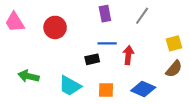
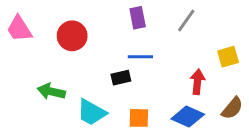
red arrow: (128, 55) -> (197, 82), moved
brown semicircle: (174, 69) -> (232, 108), moved
green arrow: (29, 76) -> (51, 92), moved

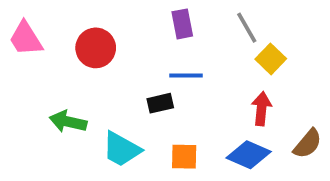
gray line: (186, 20) -> (247, 28), turned -65
yellow square: (228, 57) -> (271, 59), moved, turned -30

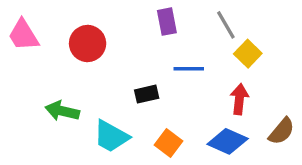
blue line: (186, 76) -> (189, 69), moved
orange square: (184, 157) -> (169, 143), turned 36

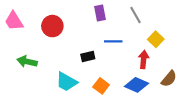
yellow square: (248, 54) -> (156, 39), moved
green arrow: (62, 111) -> (27, 62), moved

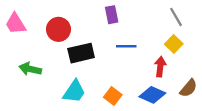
gray line: (135, 15) -> (176, 17), moved
black rectangle: (88, 56) -> (81, 53), moved, size x1.6
cyan trapezoid: (67, 82) -> (74, 92), turned -85

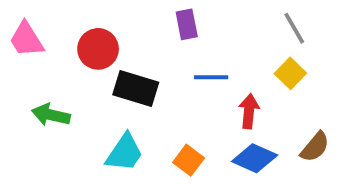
black rectangle: (81, 53) -> (136, 89), turned 30
red arrow: (160, 67) -> (249, 111), moved

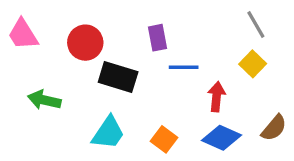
purple rectangle: (187, 24) -> (157, 38), moved

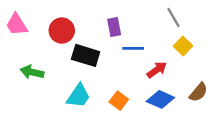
gray line: (256, 25) -> (174, 17), moved
red arrow: (217, 97) -> (157, 70), turned 48

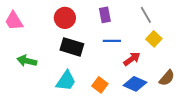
purple rectangle: (114, 27) -> (105, 15), moved
red circle: (62, 31) -> (65, 18), moved

